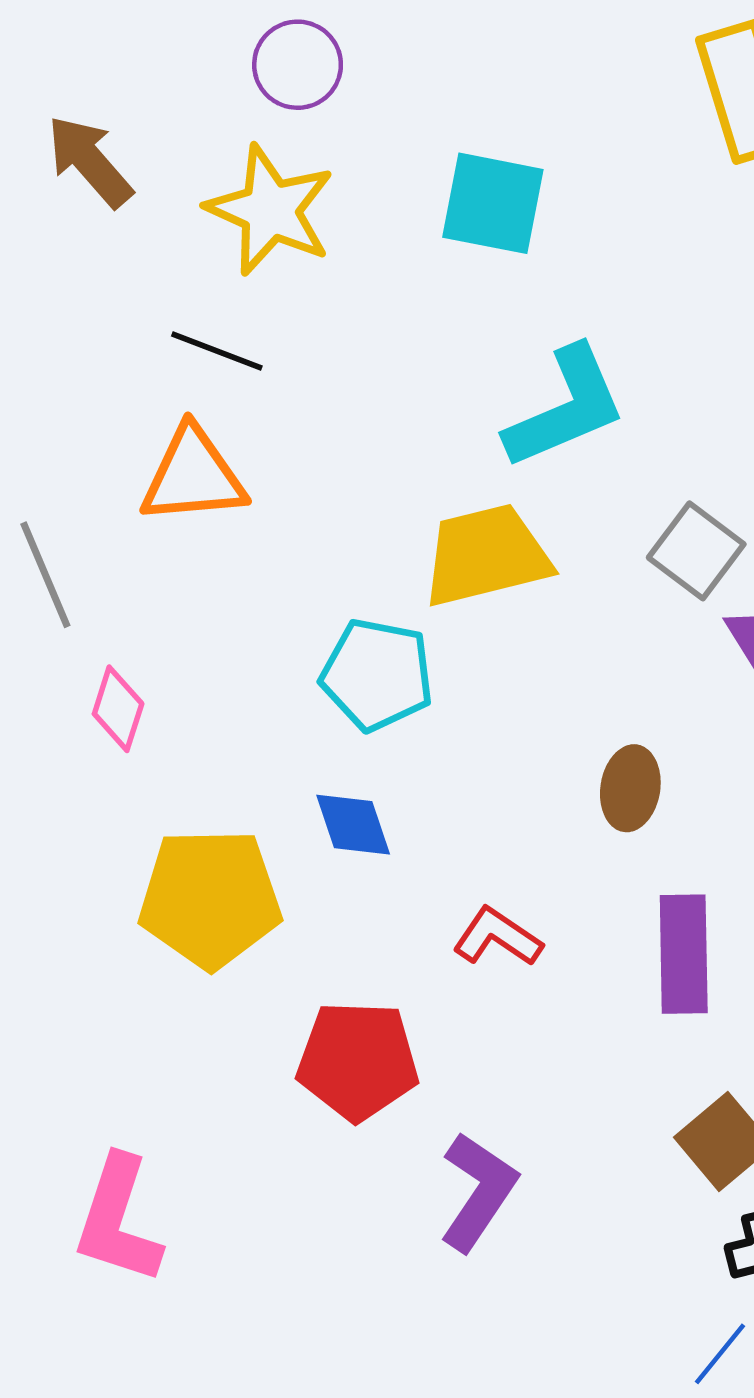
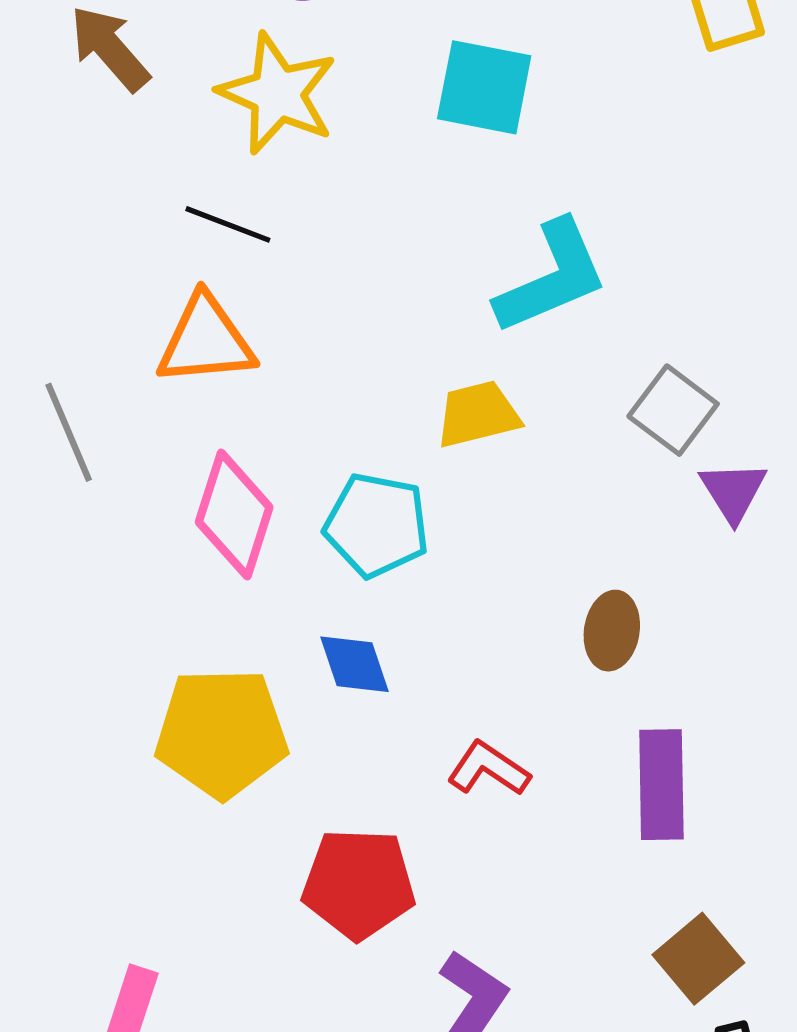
yellow trapezoid: (486, 555) -> (478, 414), size x0.7
pink diamond: (118, 709) -> (234, 515), moved, size x1.6

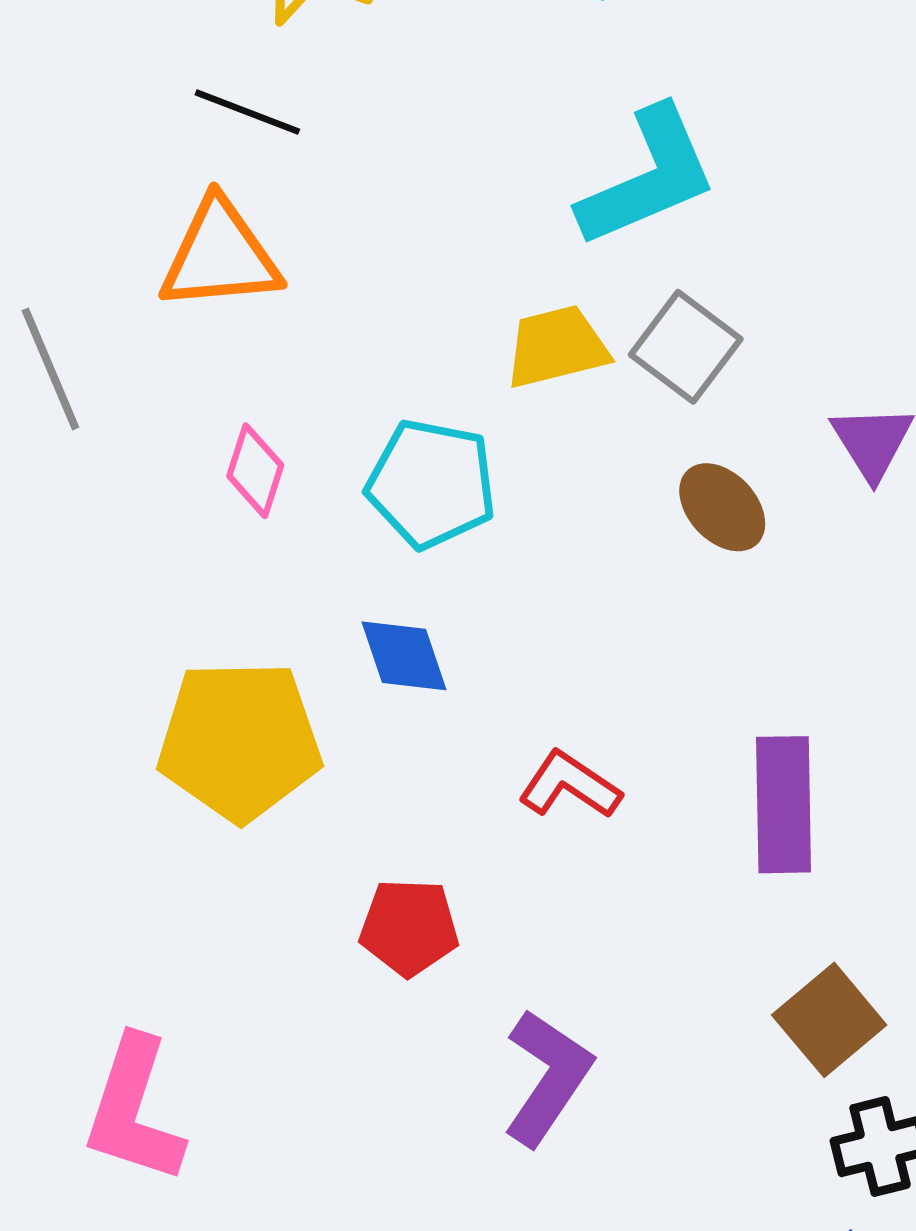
gray square: (673, 410) -> (686, 347), moved
pink diamond: (234, 515) -> (255, 471), size x0.6
brown ellipse: (612, 631) -> (722, 507), moved, turned -52
red pentagon: (359, 884) -> (409, 927), size x0.7

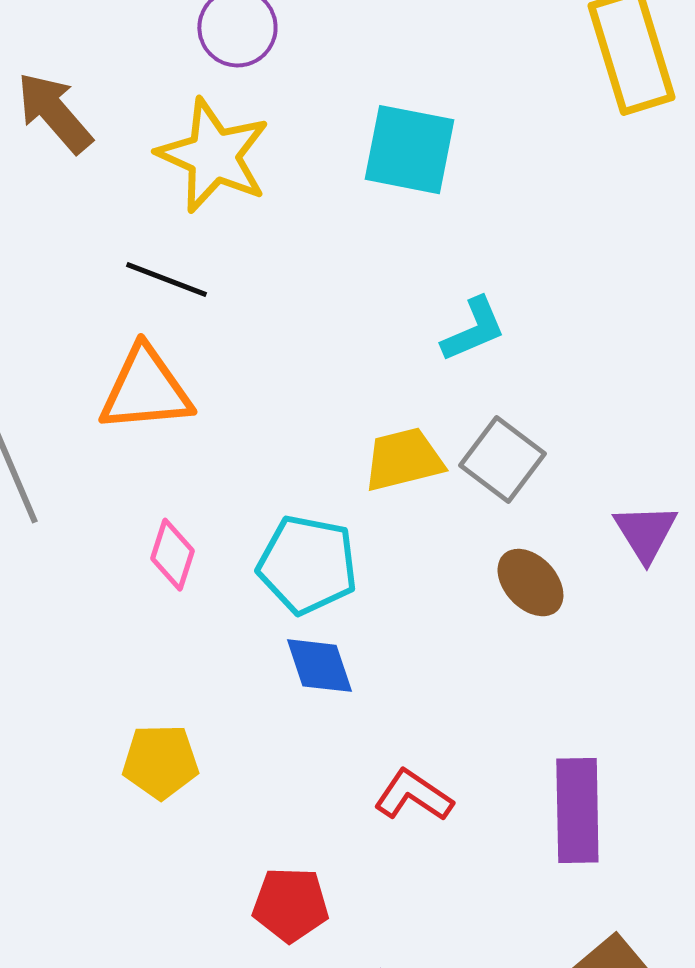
cyan L-shape: (648, 177) -> (473, 330), size x0.6
blue diamond: (404, 656) -> (319, 666), moved
yellow pentagon: (240, 741) -> (160, 762), size x0.6

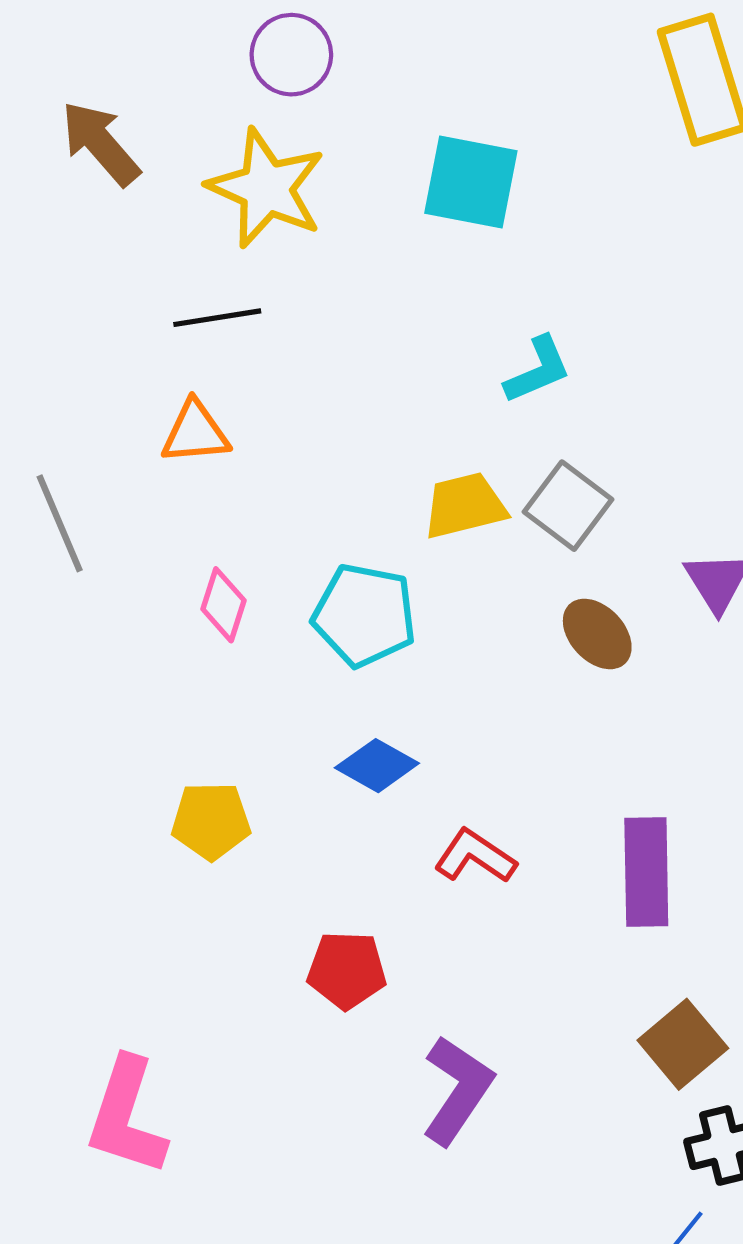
black line: (166, 280) -> (217, 318), turned -30
orange triangle: (145, 390) -> (195, 433), size x0.7
blue diamond: (319, 666) -> (377, 766), moved, turned -42

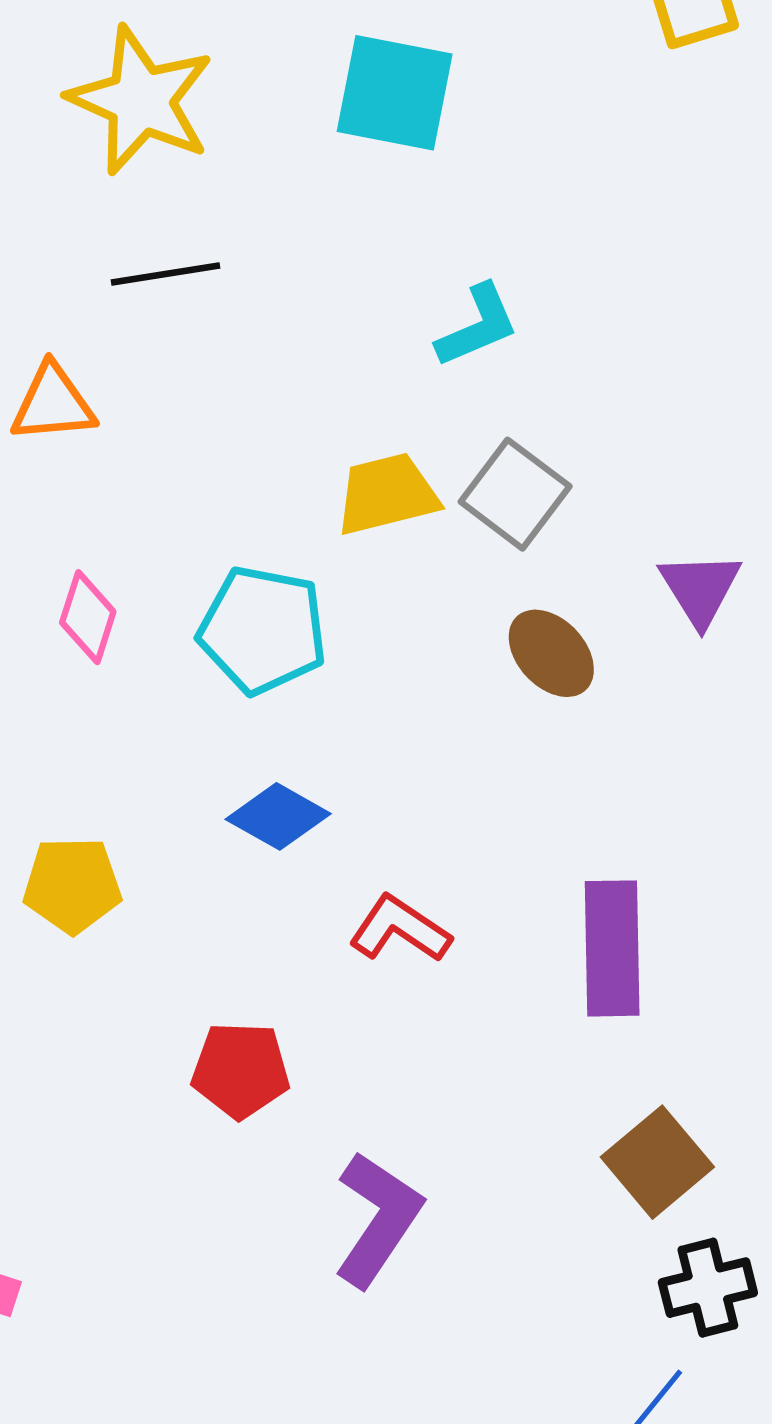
black line: (217, 318) -> (166, 274), moved

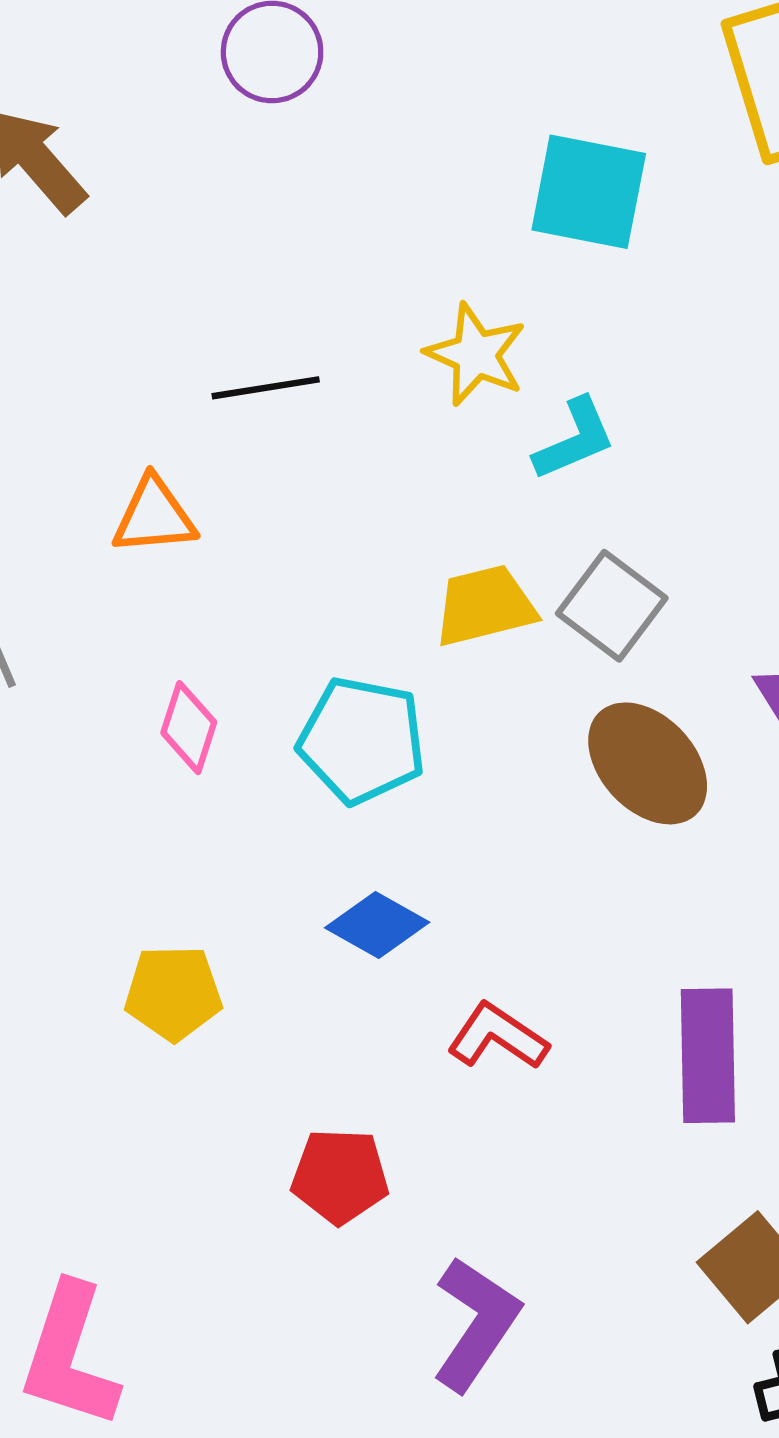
cyan square: (395, 93) -> (589, 192), moved
yellow star: (141, 101) -> (476, 355), moved, size x0.7
brown ellipse: (551, 653) -> (648, 763), size x1.4

